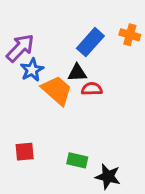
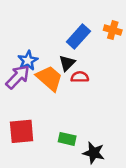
purple arrow: (20, 48) -> (18, 77), moved
black triangle: (77, 73) -> (67, 63), turned -42
red square: (25, 152) -> (22, 131), size x1.5

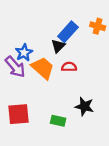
black triangle: (67, 63) -> (58, 46), moved
purple arrow: (18, 77) -> (15, 67), turned 95
black star: (94, 153) -> (84, 106), moved

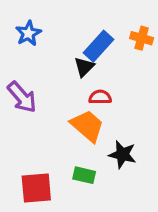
blue star: (24, 53) -> (28, 33), moved
orange trapezoid: (43, 68) -> (87, 126), moved
red square: (18, 114) -> (36, 188), moved

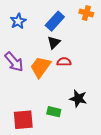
orange cross: (142, 38) -> (86, 13), moved
blue rectangle: (98, 46) -> (55, 21), moved
orange trapezoid: (87, 126) -> (41, 67), moved, turned -95

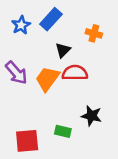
orange cross: (86, 13) -> (94, 33), moved
blue rectangle: (55, 21) -> (51, 19), moved
red semicircle: (64, 62) -> (75, 73), size x1.5

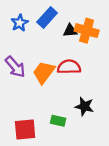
orange cross: (94, 33) -> (87, 31), size x1.5
black triangle: (63, 50) -> (70, 31), moved, turned 40

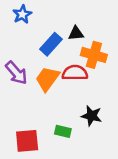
blue rectangle: (47, 17) -> (51, 44), moved
blue star: (20, 23) -> (22, 14), moved
orange cross: (87, 31) -> (94, 55), moved

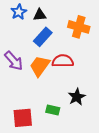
black triangle: (76, 33) -> (40, 15), moved
orange cross: (94, 55) -> (79, 27), moved
black star: (92, 116) -> (77, 97), turned 30

